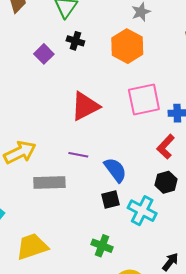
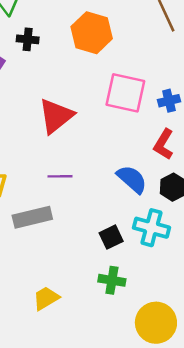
pink square: (144, 100) -> (125, 93), turned 36
blue semicircle: (115, 170) -> (132, 179), moved
black square: (111, 199) -> (111, 237), moved
yellow trapezoid: (32, 247) -> (46, 298), moved, size x0.7

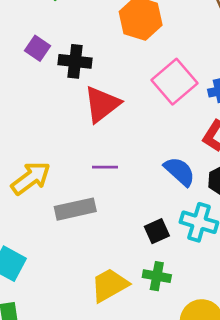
black cross: (28, 39) -> (75, 61), moved, size x1.4
pink square: (125, 93) -> (174, 82), turned 36
yellow trapezoid: (46, 298) -> (110, 285), moved, size x1.4

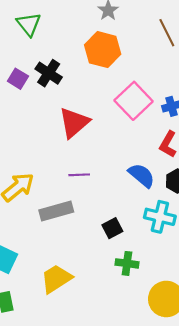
black cross: (75, 61) -> (49, 73), moved, turned 30
black square: (157, 231) -> (112, 228), moved
yellow trapezoid: (110, 285) -> (56, 279), moved

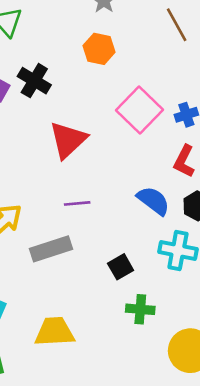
orange hexagon: (103, 50) -> (99, 49), size x0.7
yellow trapezoid: (56, 279) -> (55, 332), turned 32

